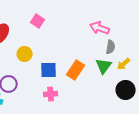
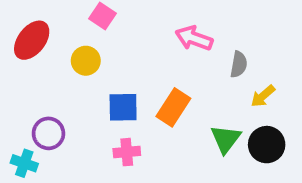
pink arrow: (100, 28) -> (194, 38), moved
yellow circle: (25, 54) -> (86, 61), moved
green triangle: (104, 66) -> (226, 139), moved

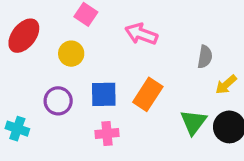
pink arrow: (194, 38) -> (141, 34), moved
purple circle: (48, 133) -> (58, 101), moved
cyan cross: (24, 163) -> (17, 129), moved

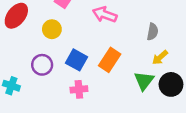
yellow arrow: (226, 85) -> (160, 57), moved
blue square: (104, 94) -> (76, 60), turned 30

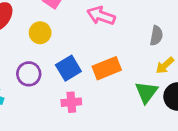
blue square: (76, 60) -> (68, 68), turned 30
orange rectangle: (110, 60) -> (107, 68), turned 35

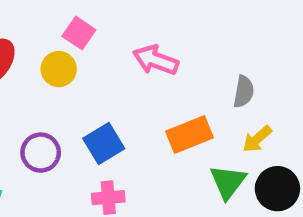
yellow circle: (40, 33) -> (59, 69), moved
orange rectangle: (107, 68) -> (189, 134), moved

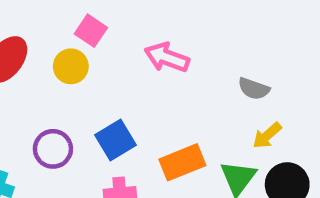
gray semicircle: (244, 92) -> (254, 89), turned 100
orange rectangle: (189, 134) -> (182, 162), moved

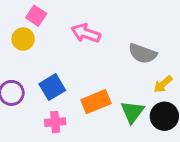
gray semicircle: (254, 89) -> (143, 54), size x1.4
yellow arrow: (267, 136) -> (163, 84), moved

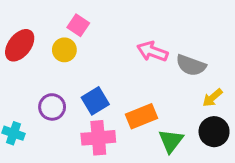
pink arrow: (86, 33) -> (152, 51), moved
green triangle: (132, 112) -> (171, 141), moved
pink cross: (55, 122) -> (98, 138), size x1.5

